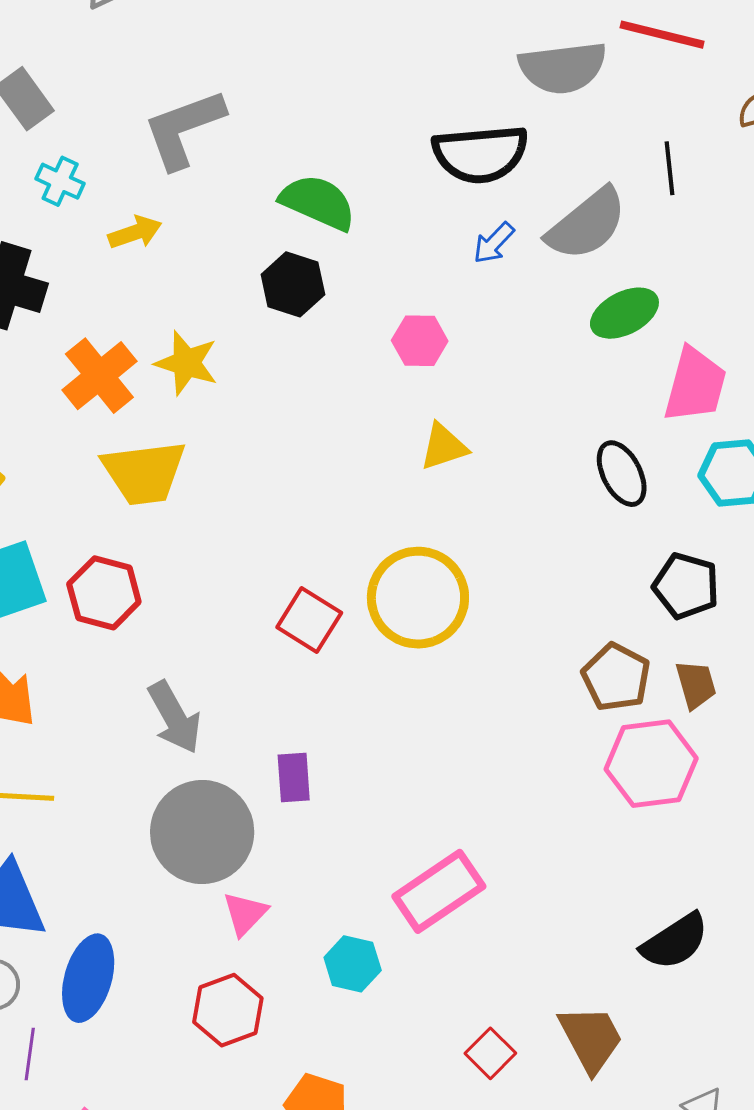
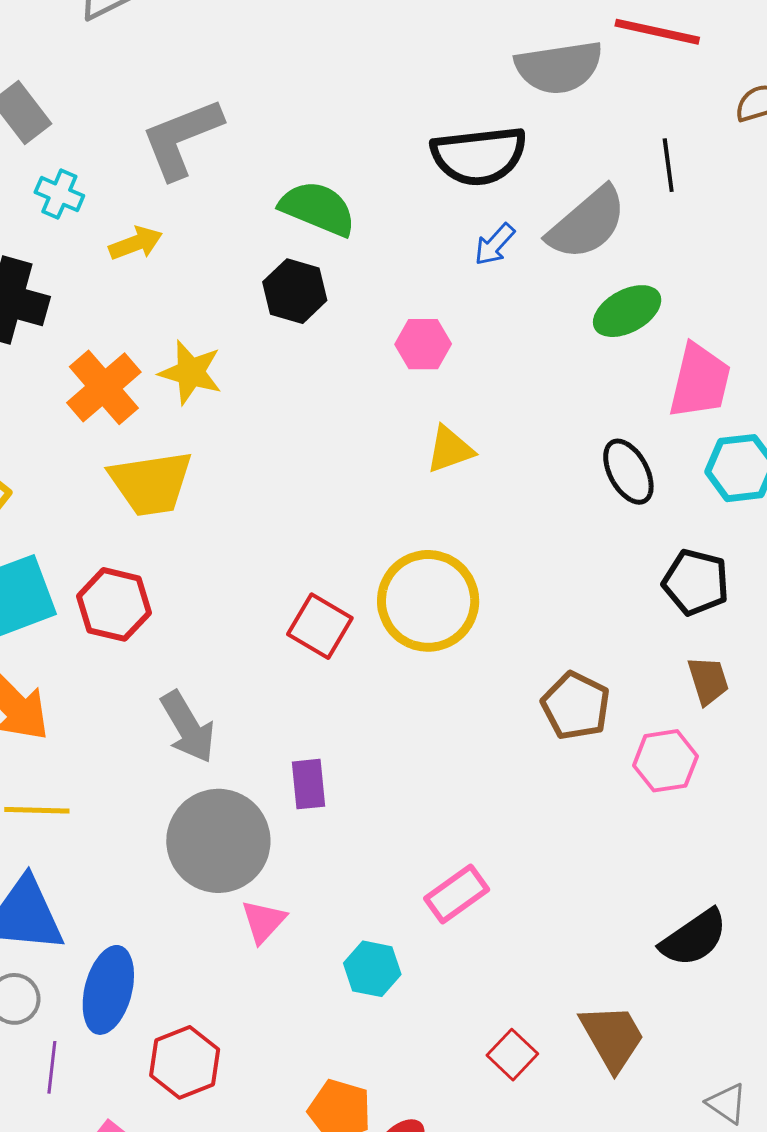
brown pentagon: (616, 677) -> (576, 706), moved
pink hexagon: (651, 764) -> (665, 761), size x0.7
pink rectangle: (439, 891) -> (457, 894), size x0.7
red hexagon: (228, 1010) -> (185, 1062), moved

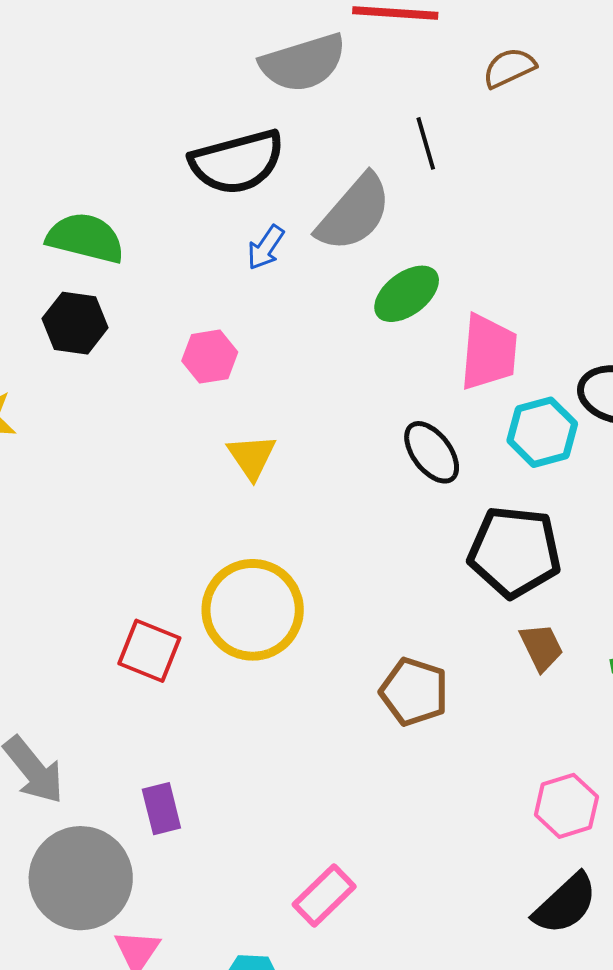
yellow triangle: (450, 449) -> (252, 457), turned -36
black pentagon: (696, 582) -> (515, 552), size x1.4
pink hexagon: (665, 761) -> (566, 806), moved

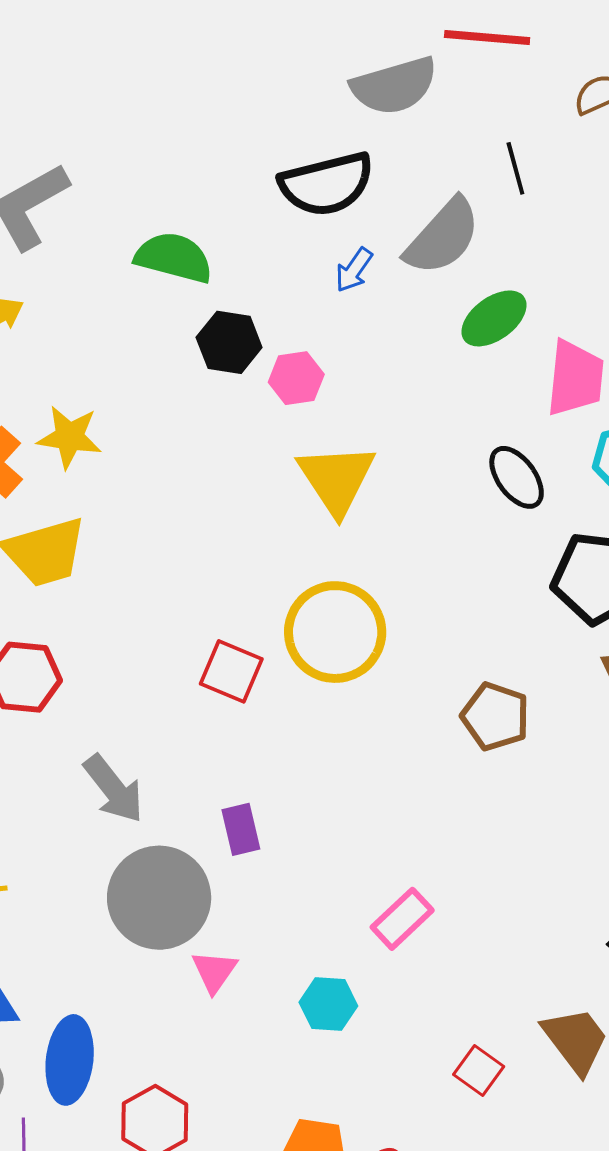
black hexagon: (75, 323) -> (229, 342), moved
yellow triangle: (252, 457) -> (337, 479), size x1.6

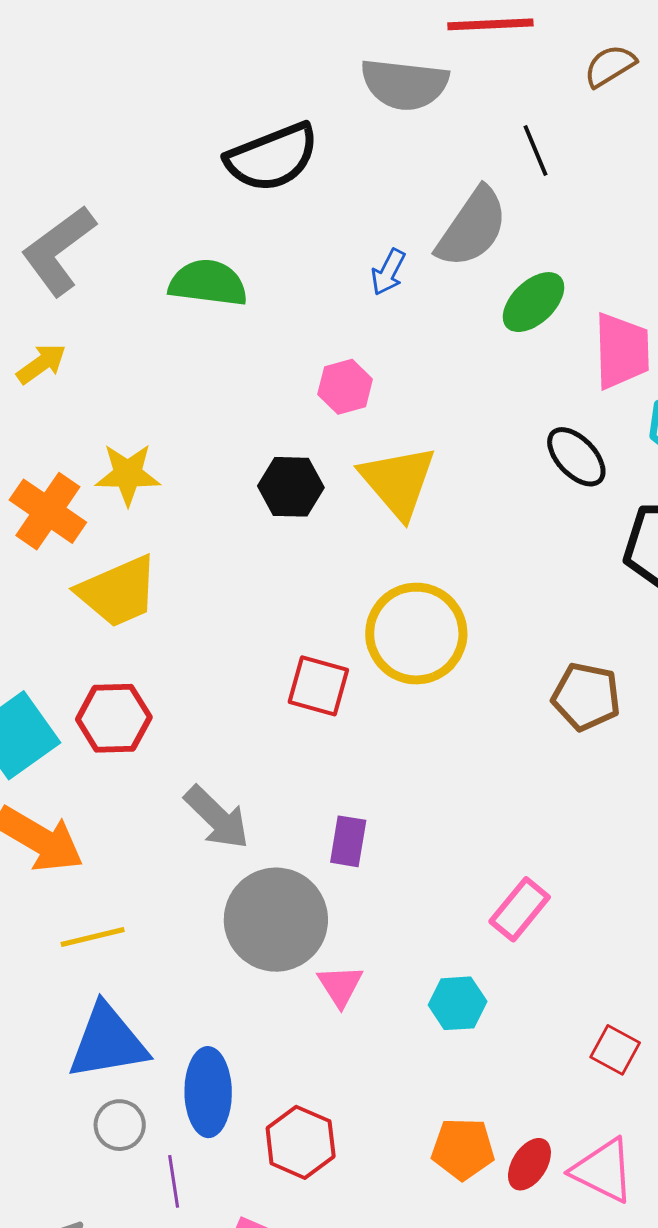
gray semicircle: (394, 86) -> (405, 84), turned 30
black semicircle: (327, 184) -> (272, 157), moved
black hexagon: (229, 342) -> (291, 487), moved
purple rectangle: (241, 829) -> (348, 841), turned 30

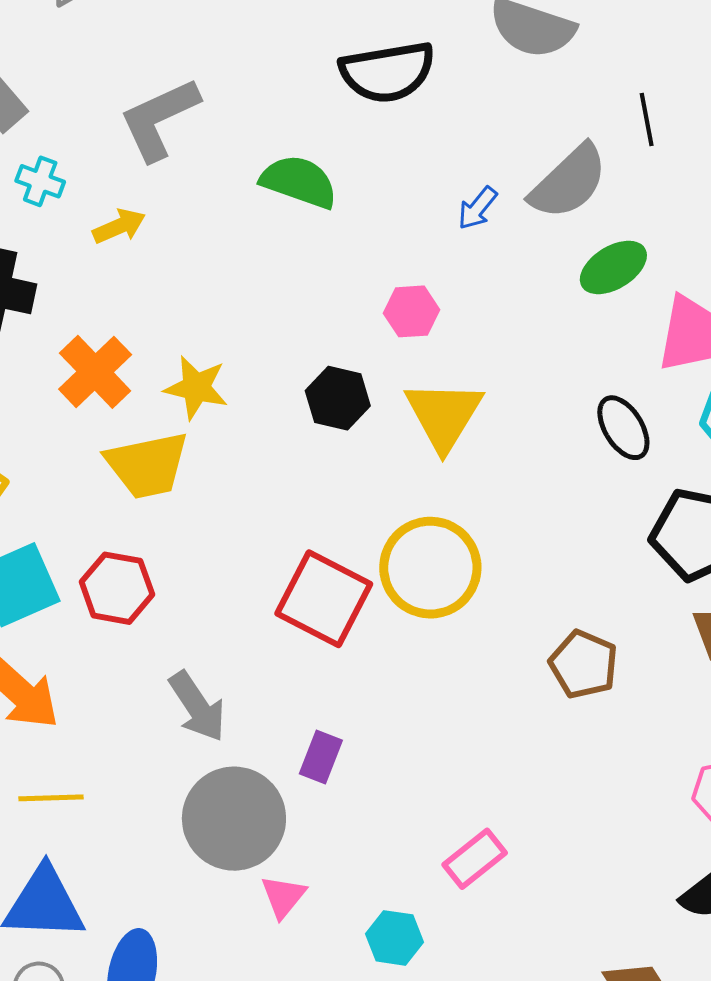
yellow star: (128, 474) -> (196, 388), moved
red square: (318, 686) -> (324, 599), size x1.5

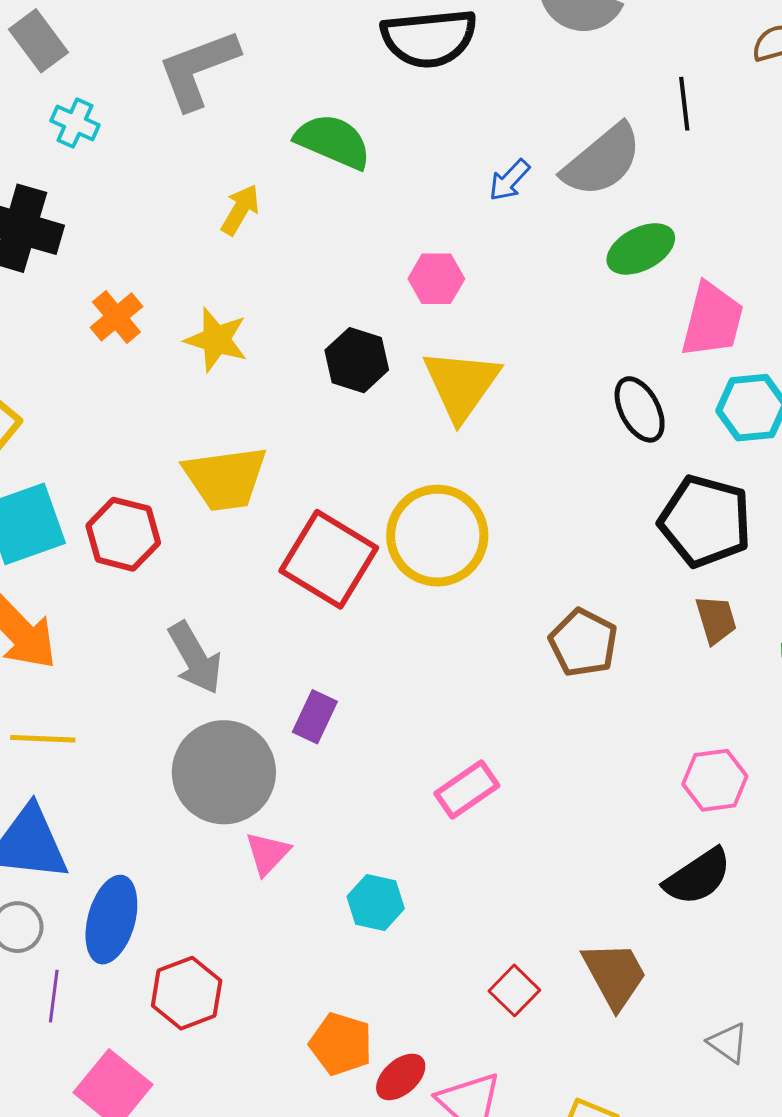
yellow arrow: (119, 226) -> (240, 210), moved, turned -40
orange cross: (95, 372) -> (116, 317), size x0.7
yellow trapezoid: (147, 465) -> (225, 478), moved
pink rectangle: (475, 859) -> (467, 790), moved

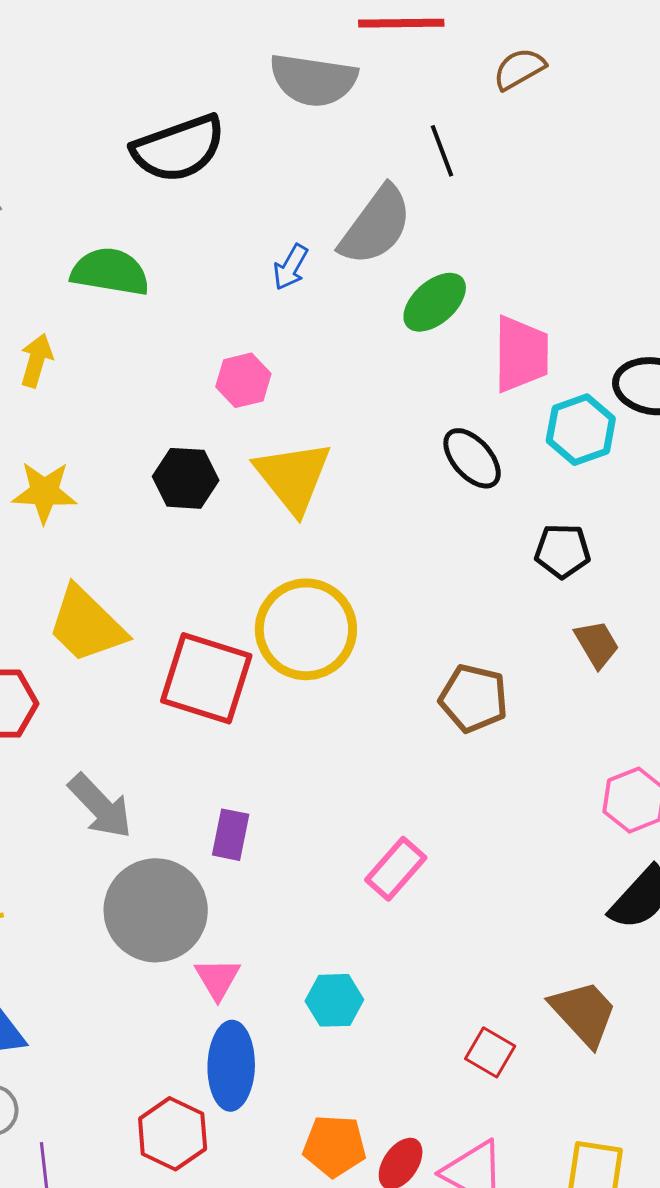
yellow trapezoid: (225, 478) -> (86, 625), turned 66
black pentagon: (705, 521) -> (563, 551), size x0.6
blue ellipse: (111, 920) -> (231, 1066), moved

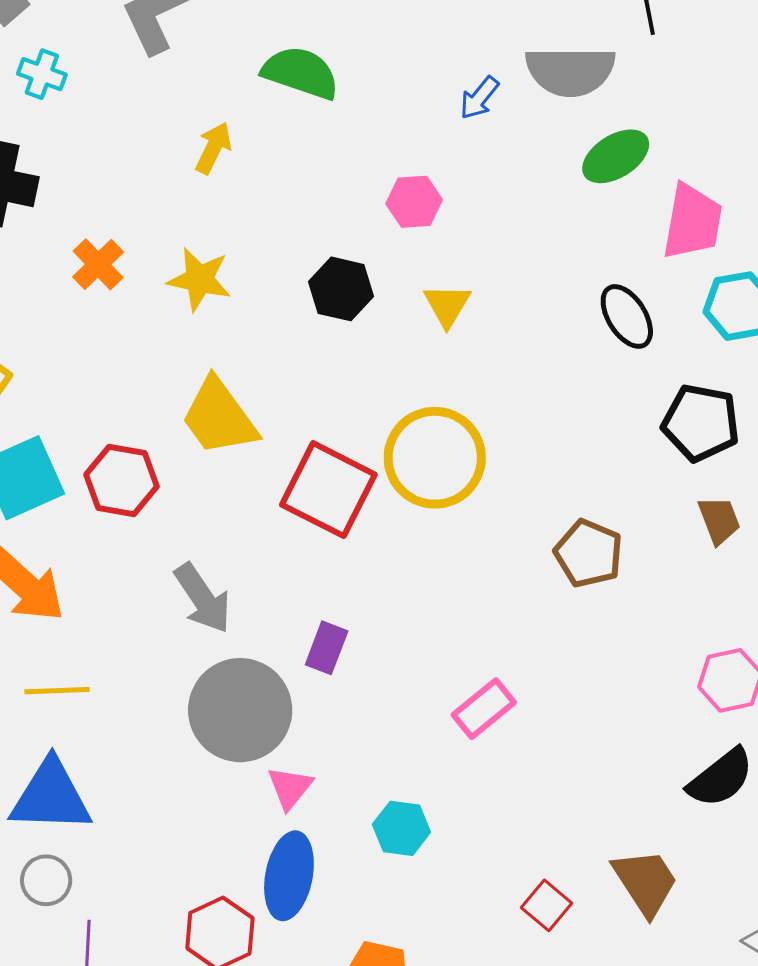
gray semicircle: (376, 226) -> (570, 71), turned 44
yellow triangle: (293, 477) -> (447, 305), size x0.6
black pentagon: (563, 551) -> (701, 423), size x1.4

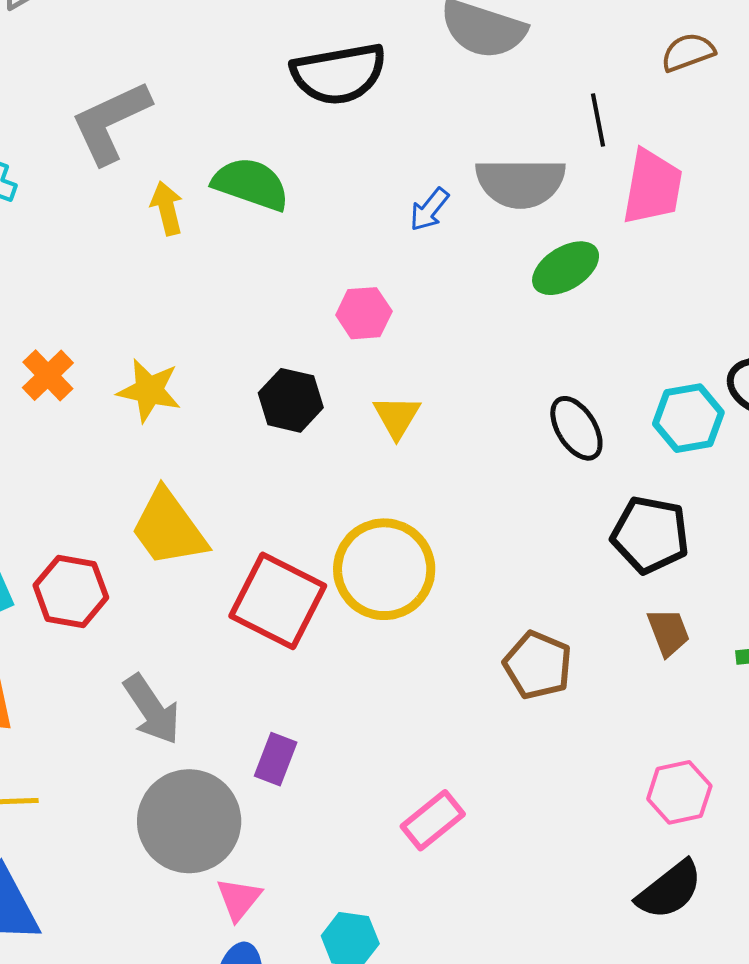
yellow arrow: (213, 148) -> (167, 208), moved, turned -40
pink trapezoid: (692, 222) -> (652, 187), moved

